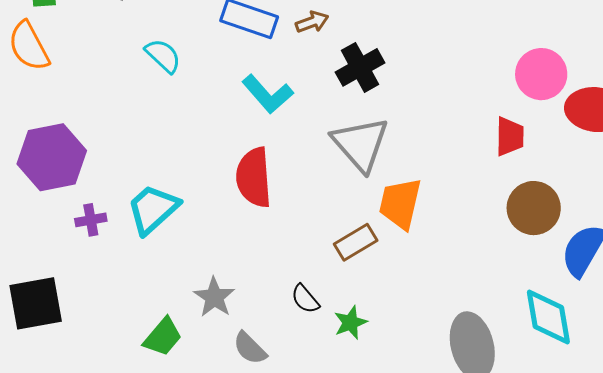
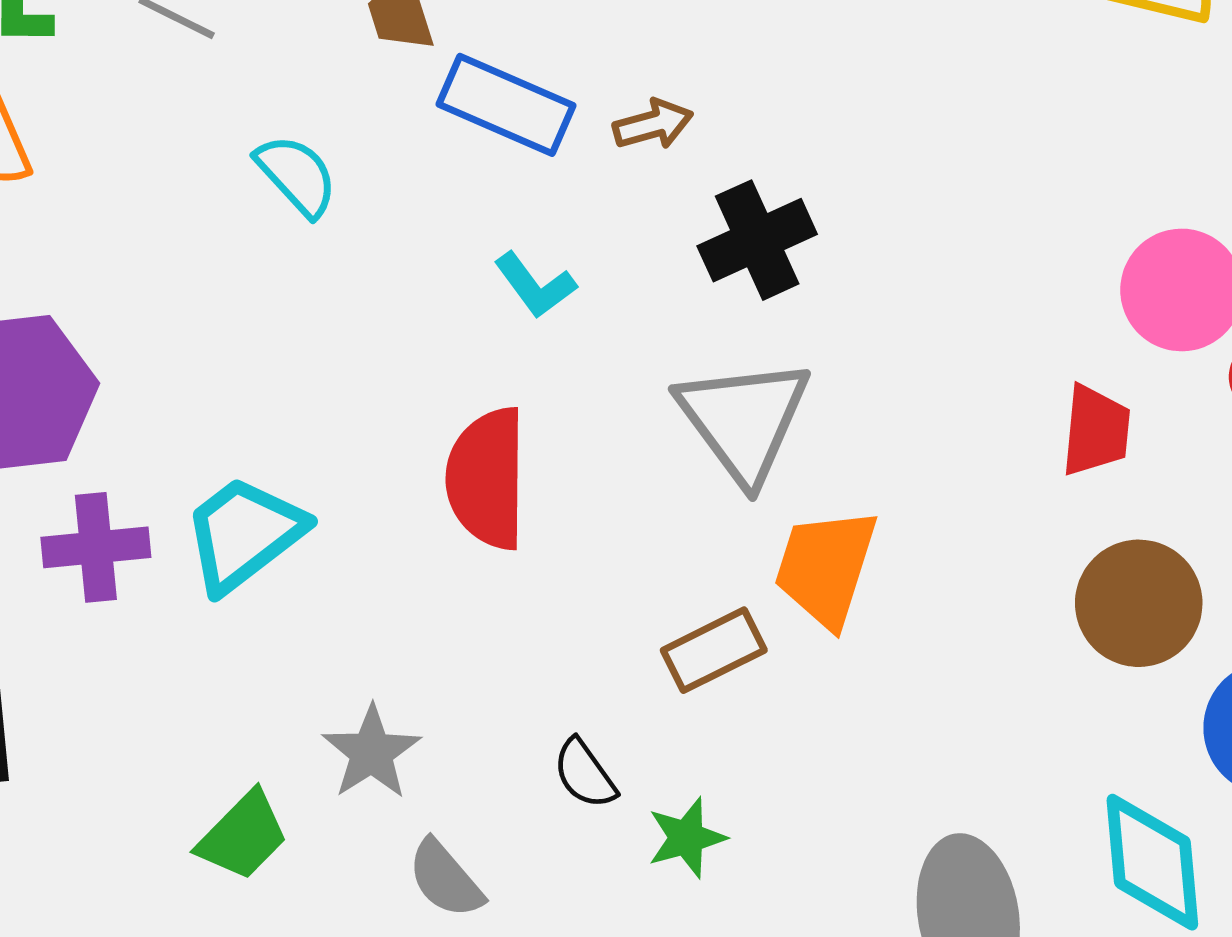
cyan L-shape: (268, 94) -> (535, 285), size x0.7
purple cross: (91, 220) -> (96, 547), size x1.4

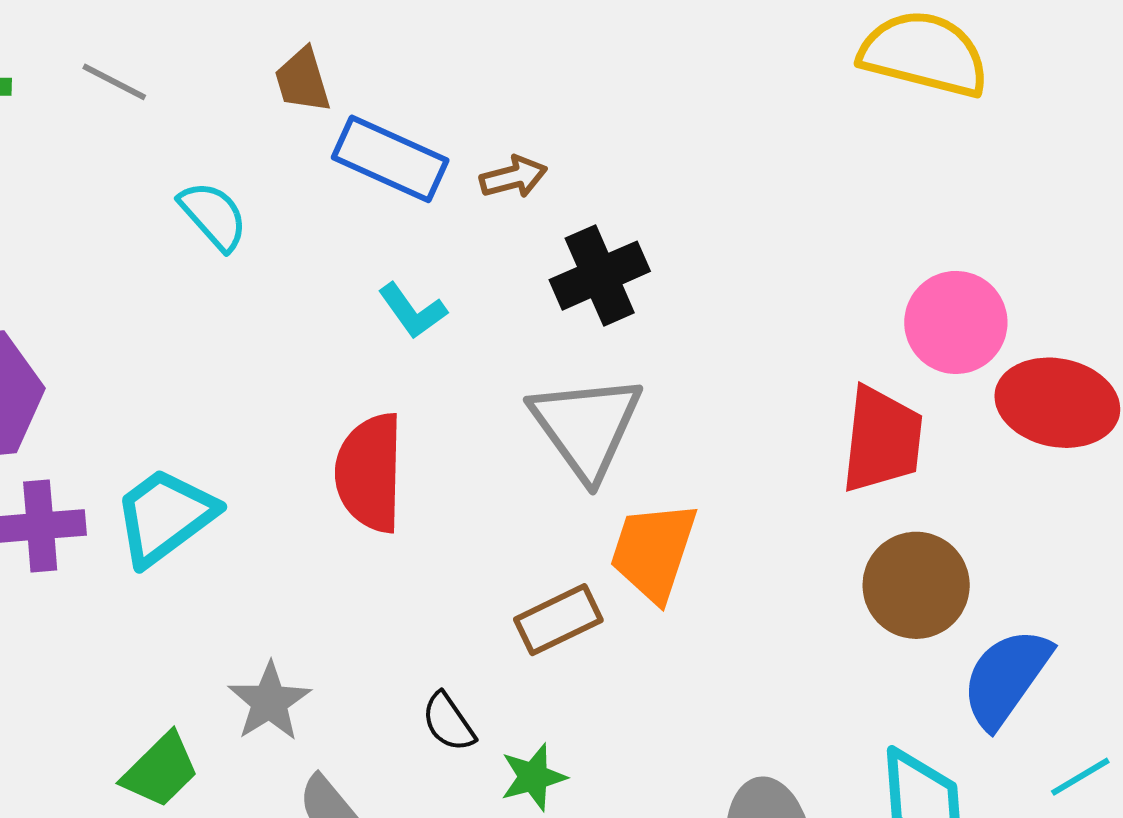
red trapezoid: (1096, 431) -> (882, 440), size x1.4

